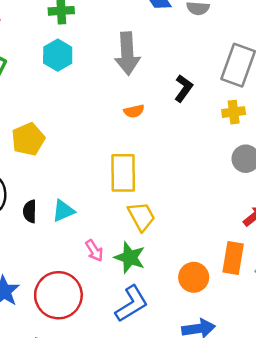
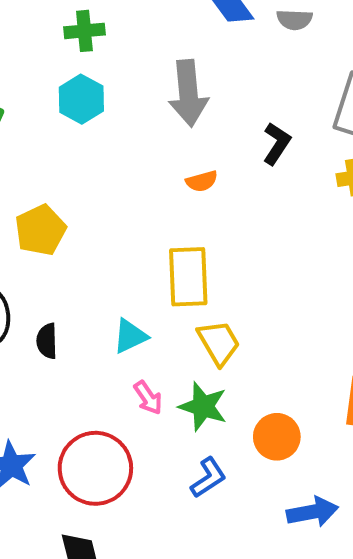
cyan triangle: (63, 211) -> (130, 336), moved
orange circle: (194, 277) -> (277, 437), moved
blue L-shape: (132, 304) -> (208, 478), size x0.7

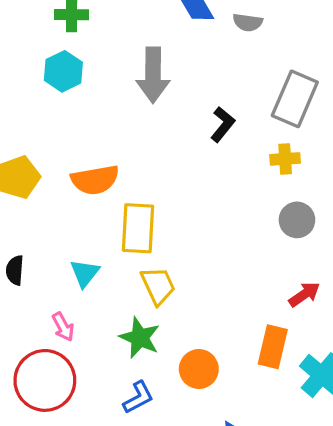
orange semicircle: (202, 181) -> (95, 180), moved, size x1.8
cyan triangle: (130, 336) -> (85, 273), turned -32
pink arrow: (148, 398) -> (63, 327), moved

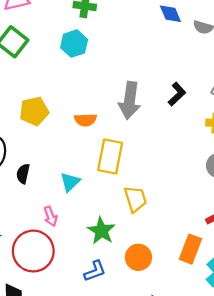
gray arrow: (153, 75) -> (130, 101), moved
orange semicircle: (95, 180) -> (85, 120), size x0.7
yellow trapezoid: (158, 286) -> (135, 199), moved

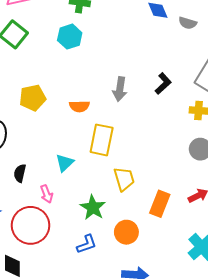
gray arrow: (130, 101) -> (120, 89), size x0.7
black semicircle: (23, 174) -> (20, 173), moved
orange rectangle: (190, 249) -> (160, 204), moved

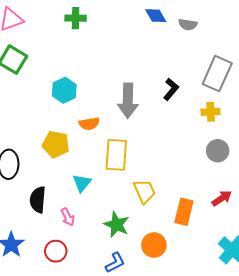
cyan hexagon: (70, 37) -> (64, 90), moved
gray arrow: (120, 89) -> (128, 101), size x1.4
yellow pentagon: (33, 98) -> (56, 144), moved, turned 30
black semicircle: (20, 173) -> (38, 200), size x1.4
red circle: (31, 225) -> (56, 251), size x0.6

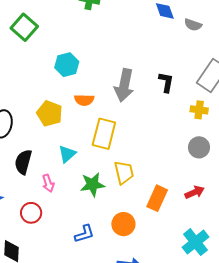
black L-shape: (171, 89) -> (166, 82), turned -40
green star: (117, 225) -> (93, 184), moved, turned 30

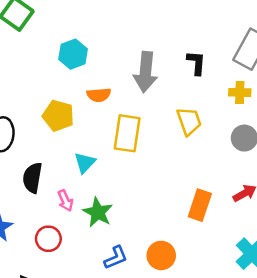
yellow trapezoid: (124, 172) -> (189, 121), moved
green star: (93, 184) -> (98, 212), moved, turned -30
orange circle: (123, 224) -> (161, 255), moved

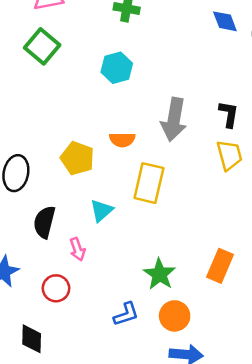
cyan hexagon: (73, 54) -> (117, 68), moved
yellow trapezoid: (189, 121) -> (229, 155), moved
green star: (98, 212) -> (160, 274), moved

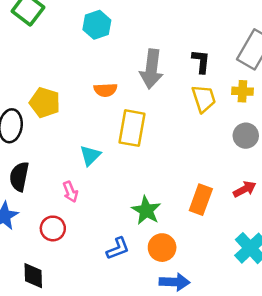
yellow pentagon: (77, 158) -> (45, 103), moved
black semicircle: (44, 222) -> (19, 177), moved

